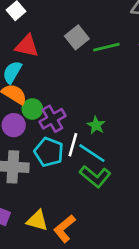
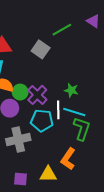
gray square: (77, 37) -> (41, 49), moved
green L-shape: (95, 176) -> (82, 129), turned -95
orange L-shape: (64, 229) -> (68, 159), moved

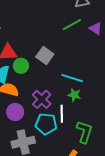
green line: (62, 30) -> (72, 25), moved
green circle: (20, 92) -> (21, 66), moved
cyan line: (74, 112) -> (72, 78), moved

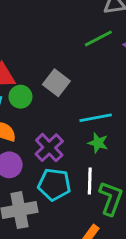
cyan line: (72, 78) -> (96, 118), turned -30
white line: (62, 114) -> (90, 181), moved

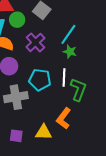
cyan line: (96, 118) -> (68, 34), turned -45
purple cross: (49, 148) -> (35, 42), moved

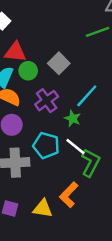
green star: (70, 52) -> (73, 118), moved
white line: (64, 78) -> (75, 146), turned -60

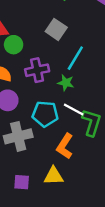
gray square: (59, 63) -> (56, 29), moved
purple cross: (47, 101) -> (37, 70), turned 35
orange L-shape: (69, 195) -> (65, 146), moved

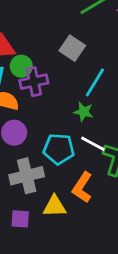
purple cross: (37, 70) -> (34, 82), moved
yellow triangle: (54, 176) -> (55, 206), moved
purple square: (22, 182) -> (20, 219), moved

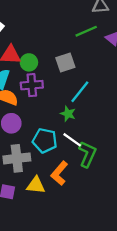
gray square: (72, 48) -> (65, 63), turned 30
green circle: (21, 66) -> (29, 62), moved

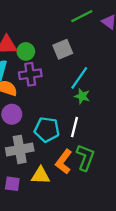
green star: (68, 114) -> (82, 96), moved
white line: (72, 140) -> (74, 127), turned 72
green L-shape: (87, 154) -> (85, 157), moved

